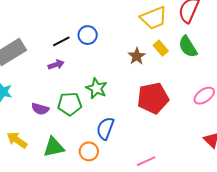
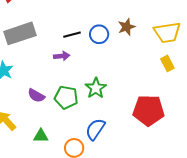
brown star: (137, 56) -> (127, 27), moved
green triangle: (54, 147) -> (41, 136), size x0.7

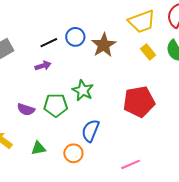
brown star: (127, 27) -> (104, 45), moved, size x1.4

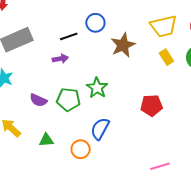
blue circle: (75, 37) -> (95, 23), moved
red pentagon: (139, 102) -> (151, 105), size x0.7
pink line: (131, 164) -> (160, 166), moved

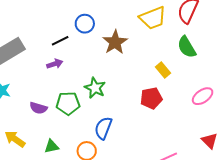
yellow rectangle: (166, 57) -> (163, 70), moved

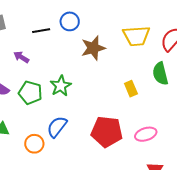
purple arrow: (55, 64) -> (21, 57), moved, turned -147
pink ellipse: (203, 96) -> (146, 134), moved
red pentagon: (151, 98) -> (107, 132), moved, size x1.4

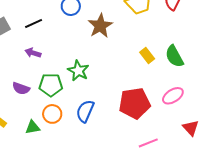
black line: (41, 31) -> (34, 24), moved
green semicircle: (160, 74) -> (174, 56), moved
orange circle: (34, 144) -> (52, 114), moved

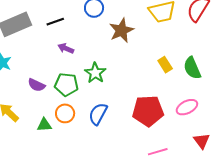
purple arrow: (33, 53) -> (66, 48), moved

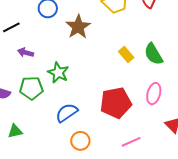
pink ellipse: (187, 107) -> (154, 94), turned -40
orange circle: (65, 113) -> (80, 141), moved
blue semicircle: (98, 114) -> (67, 113), turned 35

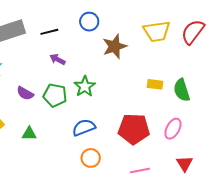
yellow rectangle: (126, 54) -> (155, 84), turned -56

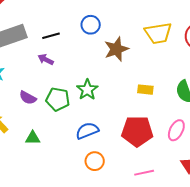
purple arrow: (57, 59) -> (46, 60), moved
yellow rectangle: (155, 84) -> (145, 90), moved

